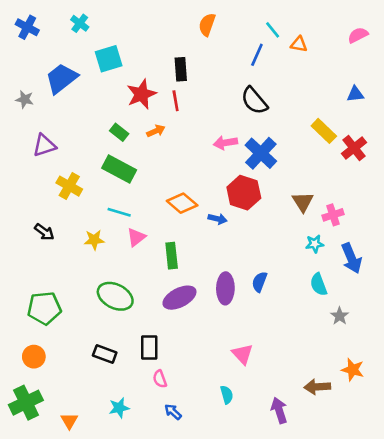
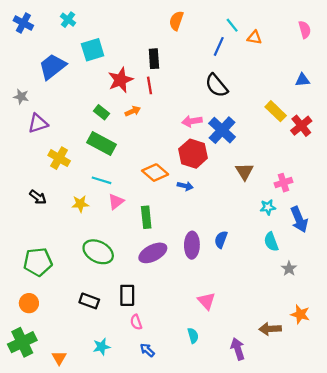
pink semicircle: (358, 35) -> (305, 30), turned 102
gray star: (25, 99) -> (21, 97), moved
red hexagon: (244, 193) -> (193, 154), moved
brown triangle: (303, 202) -> (244, 171), moved

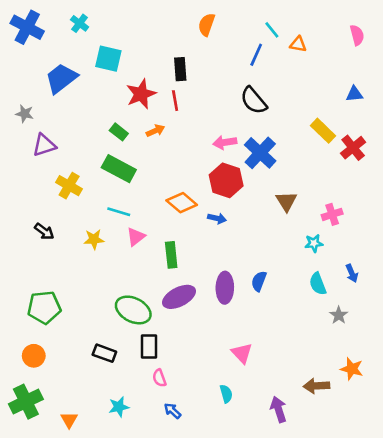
blue cross: (23, 23) -> (27, 27), size x1.4
cyan square: (93, 50) -> (108, 59), turned 30
blue arrow: (299, 219) -> (352, 273), moved, size x0.6
green ellipse: (98, 252) -> (133, 310), moved

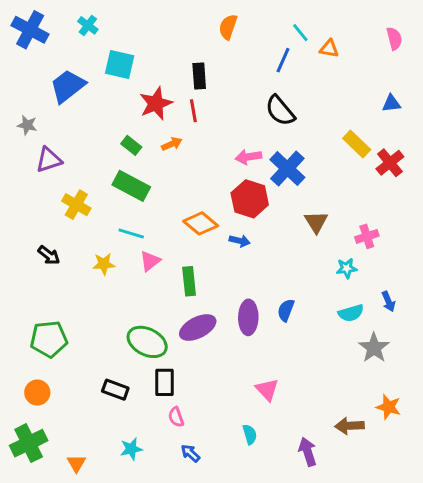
cyan semicircle: (318, 284) -> (351, 313), turned -85
gray star: (339, 315) -> (374, 348), size x1.5

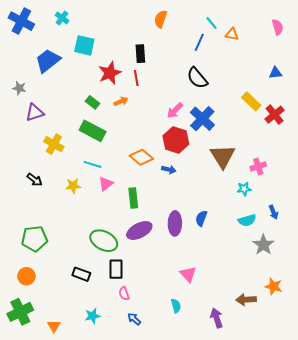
pink arrow: (248, 157) -> (175, 111), turned -36
brown triangle: (316, 222) -> (223, 156), size x1.5

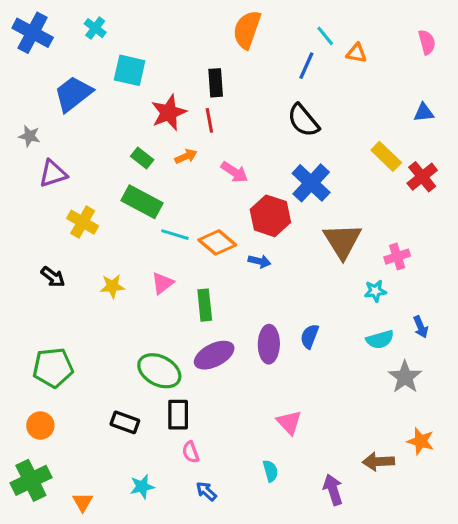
orange semicircle: (161, 19) -> (247, 30), size x1.4
pink arrow: (175, 111) -> (234, 172), moved, turned -102
cyan line: (93, 164) -> (175, 235), moved

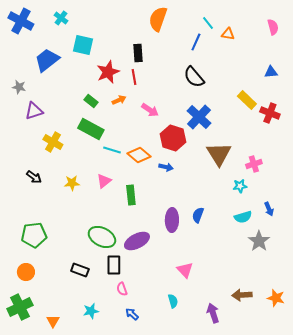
red cross: (422, 177) -> (270, 113), turned -30
purple ellipse: (214, 355) -> (137, 241), moved
orange star: (421, 441) -> (276, 298), moved

